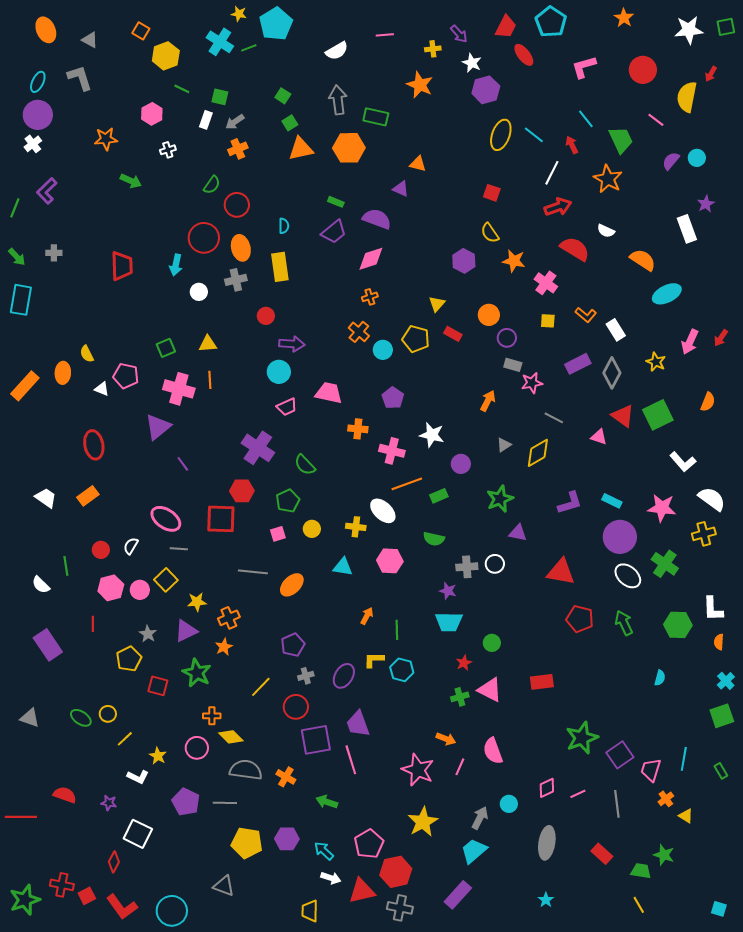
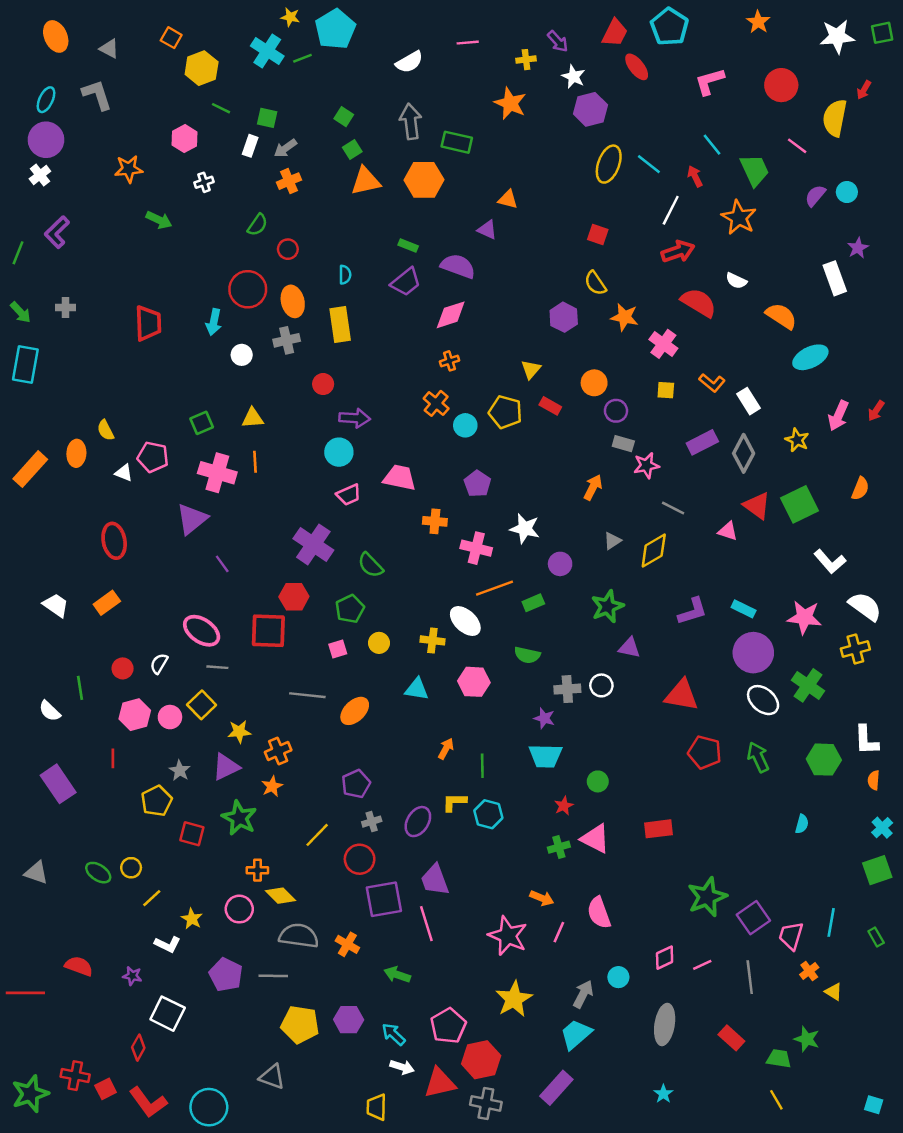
red circle: (237, 205) -> (288, 249), size x0.7

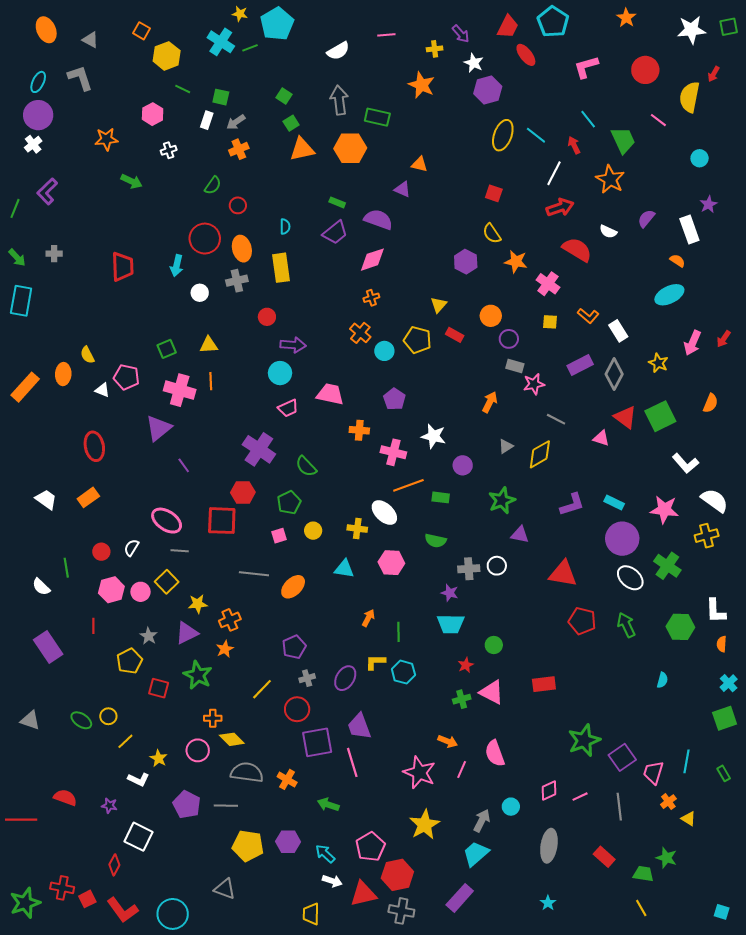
purple semicircle: (815, 196) -> (646, 218), moved
orange semicircle: (781, 316) -> (677, 261), moved, size x0.6
green rectangle: (533, 603) -> (441, 497), turned 30

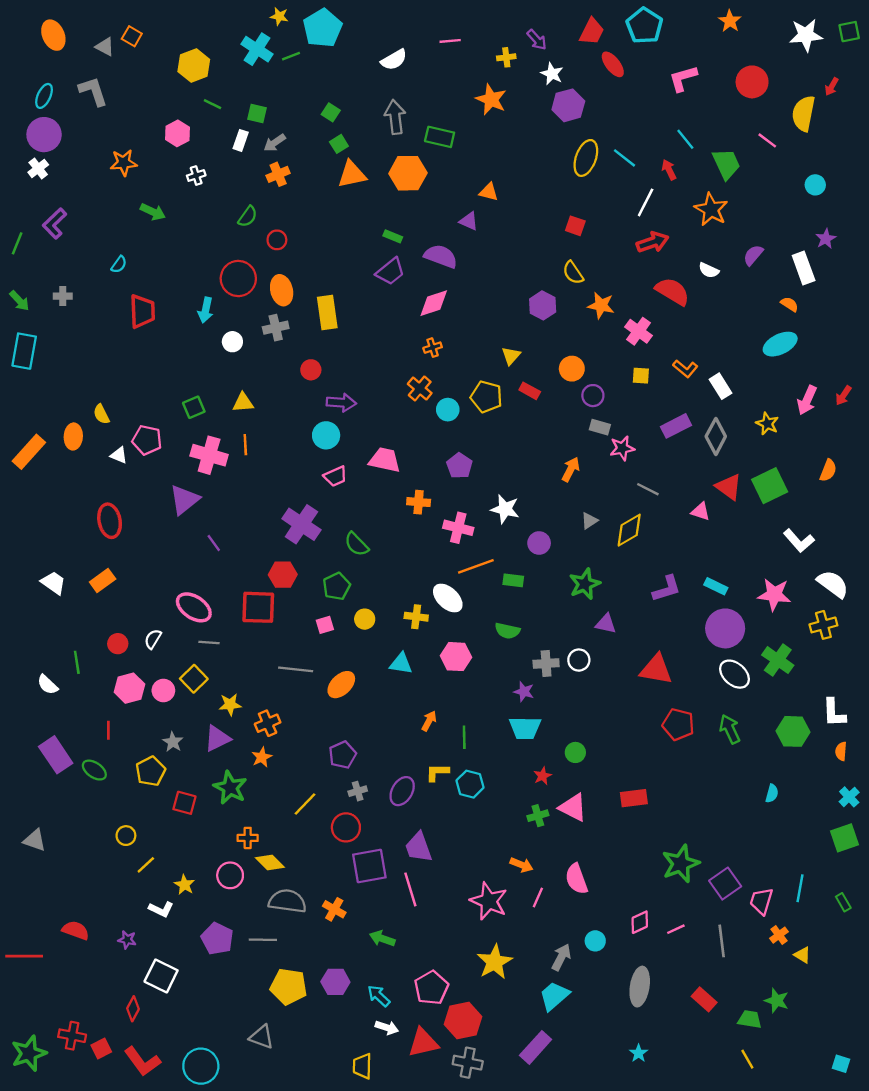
orange square: (142, 31) -> (132, 36), moved
cyan semicircle: (285, 226) -> (119, 264), moved, turned 35
green ellipse: (81, 720) -> (94, 770), moved

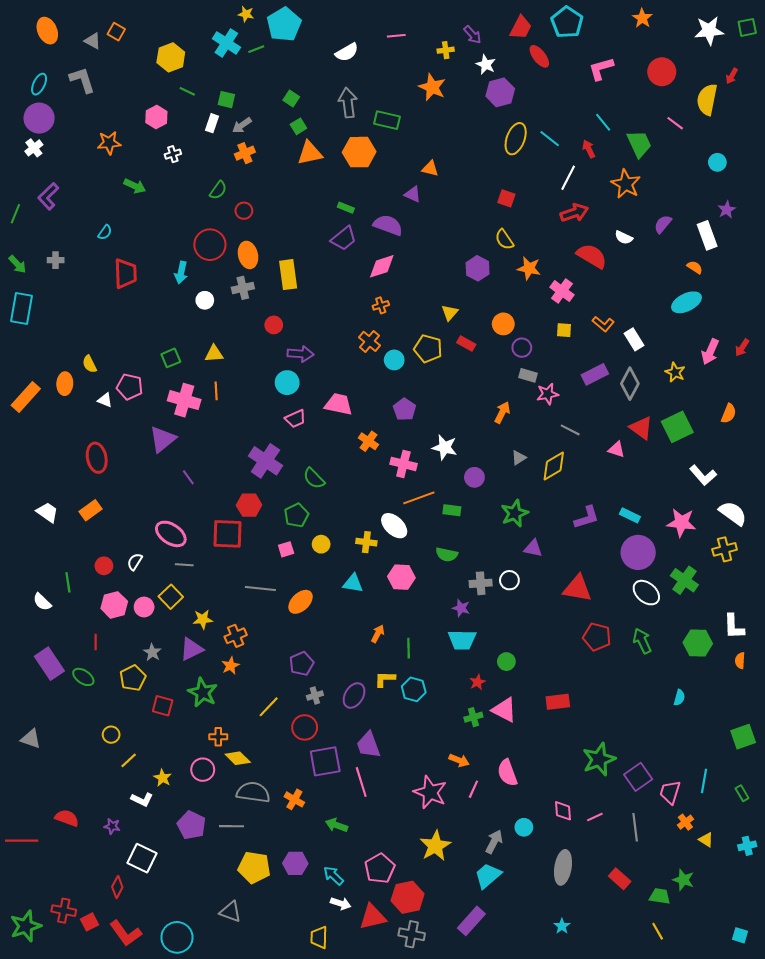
orange cross: (419, 502) -> (368, 441), turned 30
cyan cross: (849, 797) -> (747, 846), moved, turned 30
pink diamond: (640, 922) -> (563, 811), turned -70

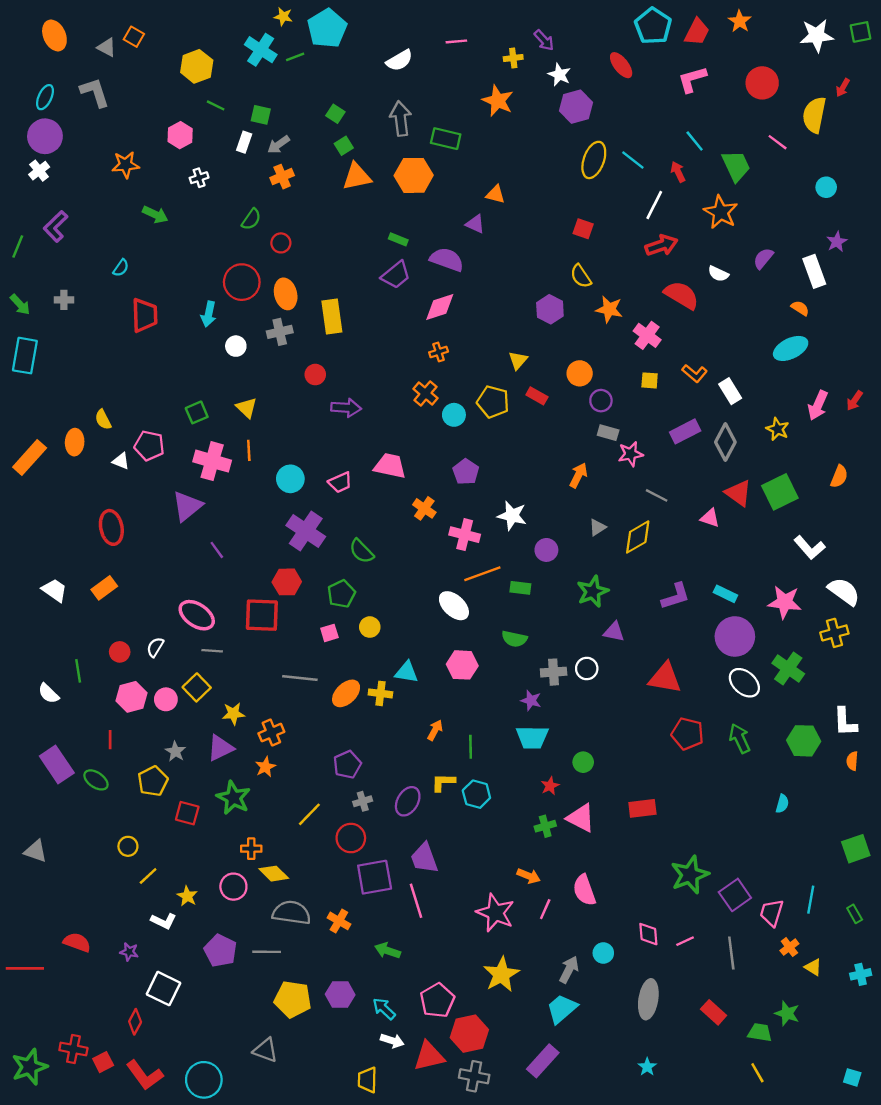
red trapezoid: (521, 27) -> (697, 32), moved
yellow triangle: (214, 354) -> (246, 408), turned 48
cyan circle: (287, 383) -> (290, 479), moved
yellow cross: (366, 542) -> (380, 693), moved

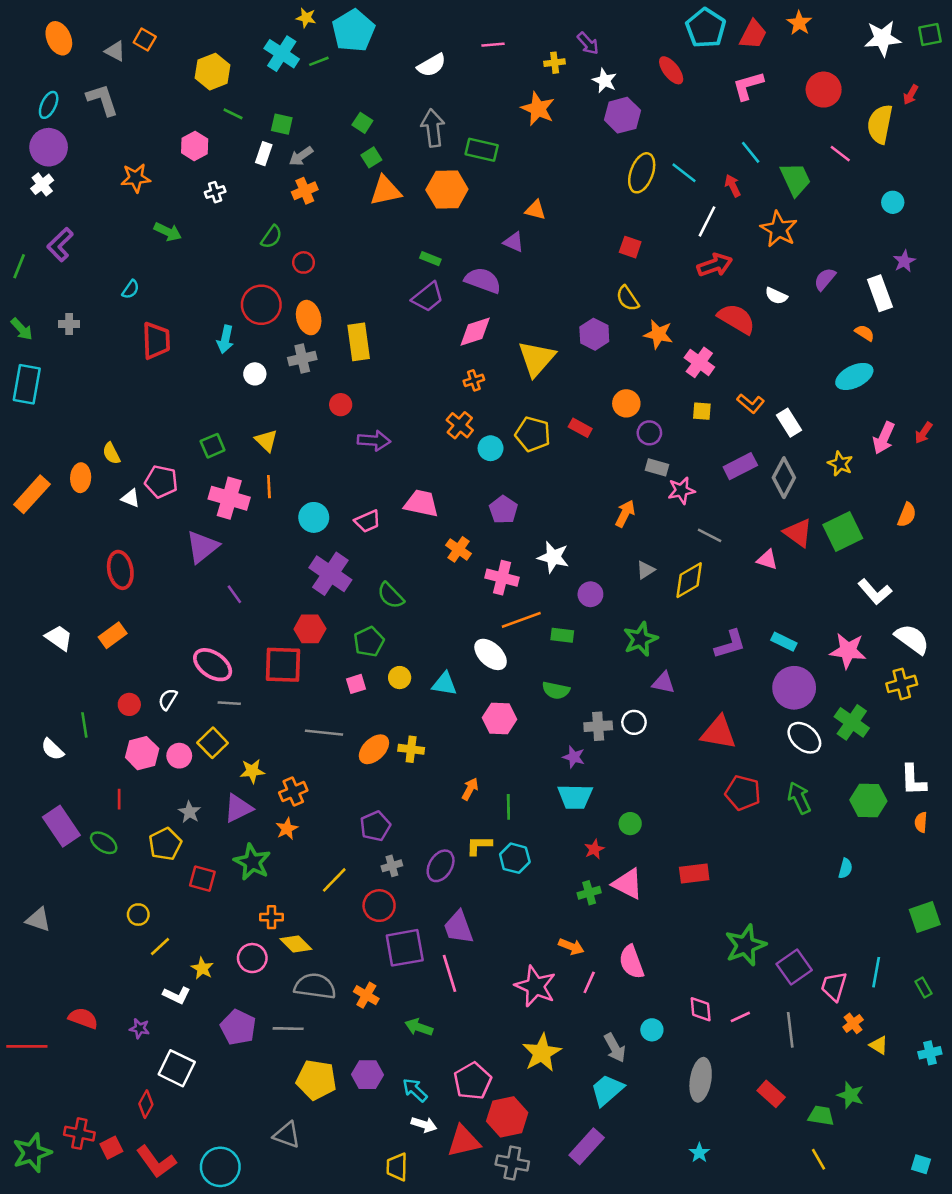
yellow triangle: (518, 360) -> (537, 359), moved, size x1.8
cyan triangle: (407, 672) -> (444, 684), moved
gray arrow: (569, 970) -> (615, 1048), turned 124

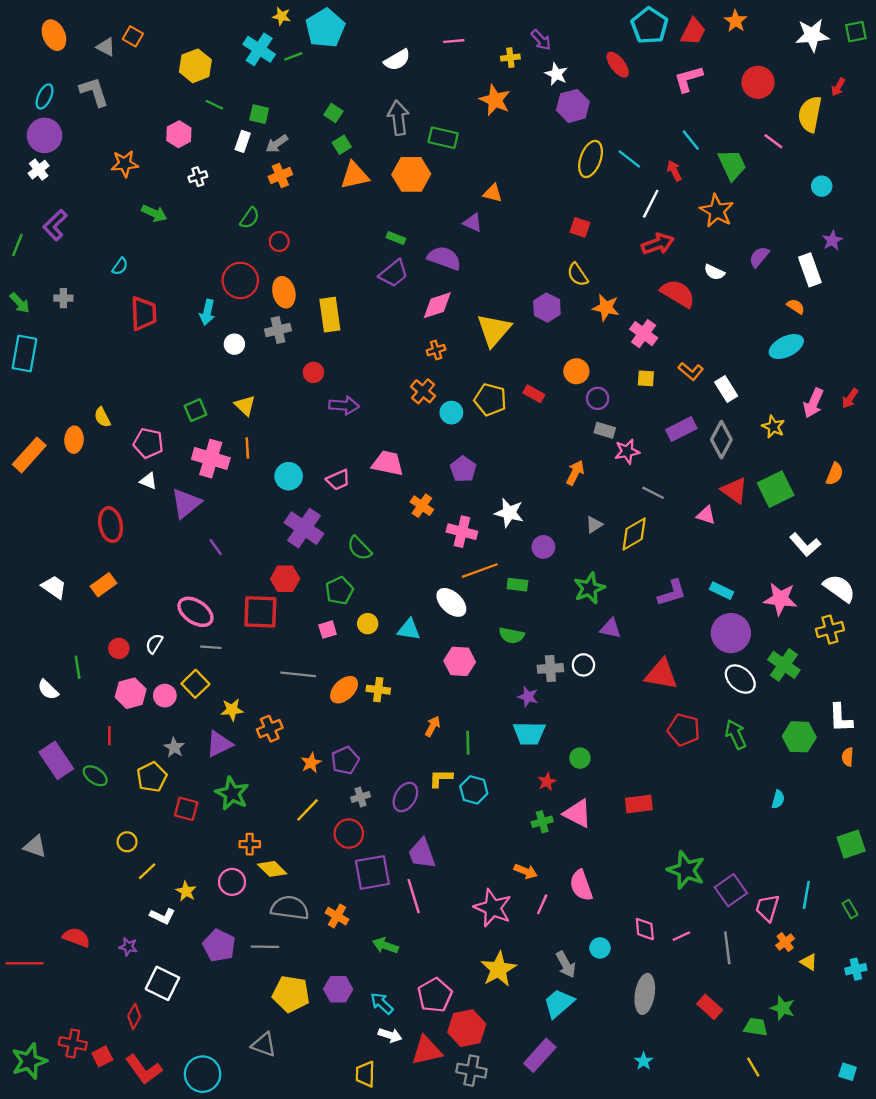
white triangle: (131, 498) -> (148, 481), moved
orange star: (287, 829) -> (311, 763), moved
green star: (745, 945) -> (686, 870), turned -30

